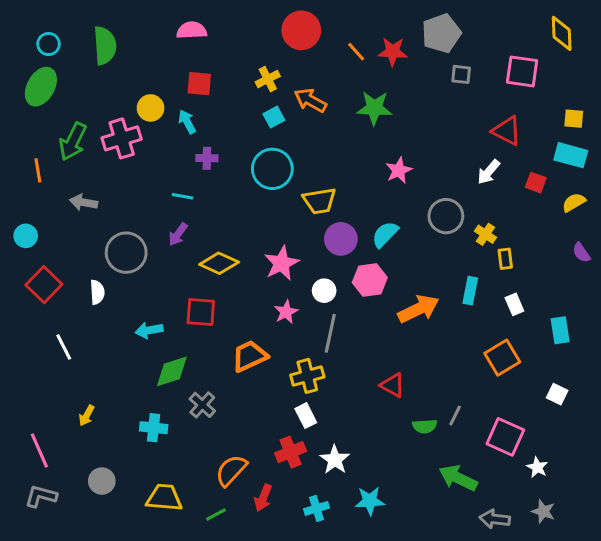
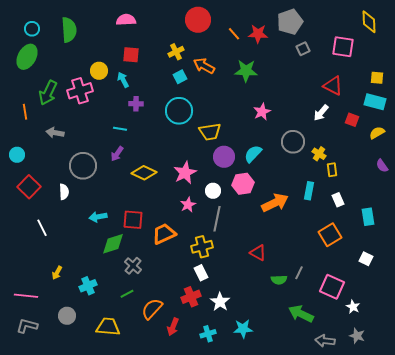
gray square: (461, 74) -> (303, 49), turned -32
red square: (201, 312) -> (133, 220), moved
cyan cross: (154, 428) -> (88, 286), moved, turned -30
pink line: (39, 451) -> (26, 296), turned -60
green line: (216, 514) -> (127, 294), moved

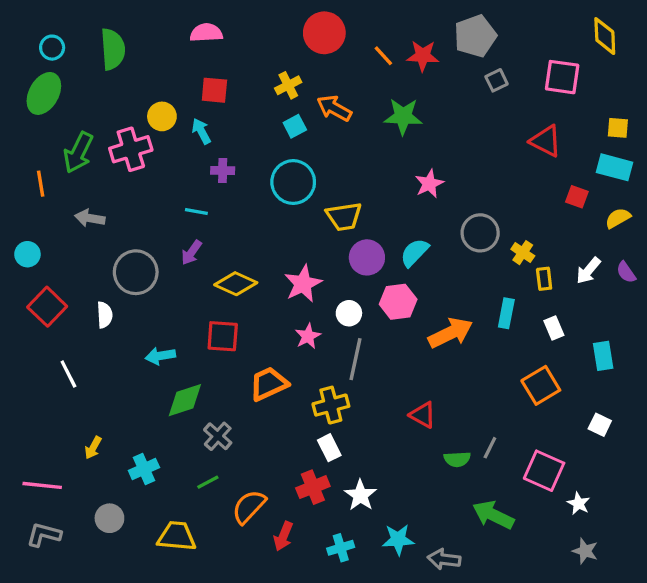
white arrow: (321, 113) -> (588, 271), moved
red square: (133, 220) -> (223, 336), moved
gray arrow: (325, 341) -> (444, 559), moved

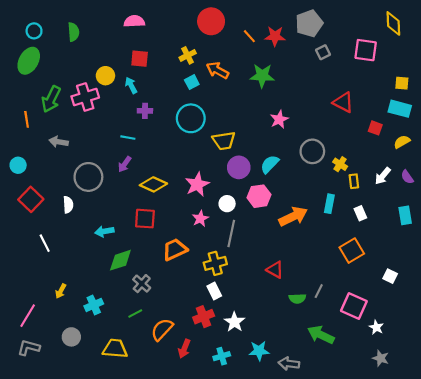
green semicircle: (113, 49) -> (73, 32), size x0.7
red triangle: (546, 141) -> (343, 102), moved
cyan rectangle: (603, 356) -> (405, 215), moved
pink line: (42, 485) -> (28, 316), turned -65

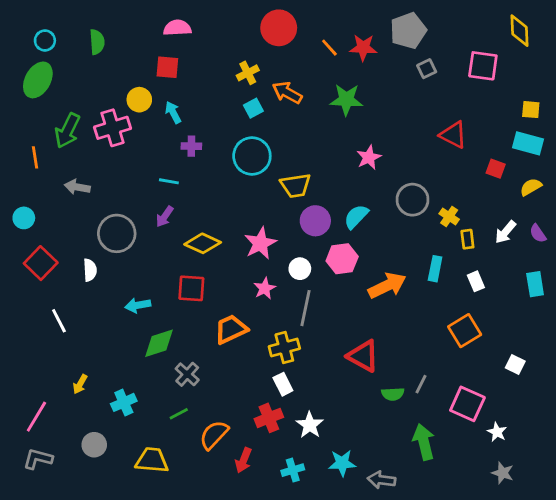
red square: (140, 59) -> (167, 67), moved
red triangle: (275, 270) -> (363, 356), size x1.4
green arrow: (321, 335) -> (424, 442), turned 50

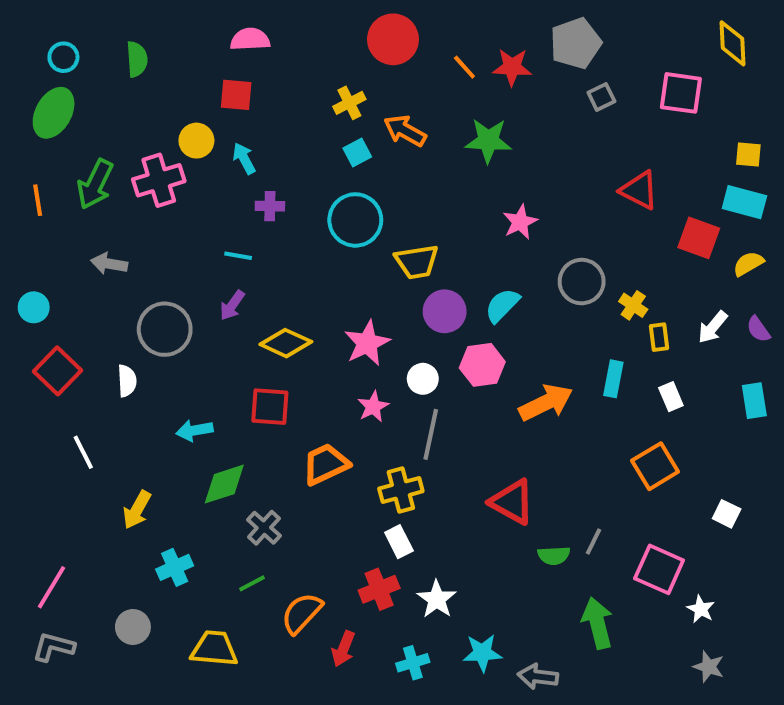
orange line: (35, 157) -> (38, 200), moved
red square: (496, 169) -> (699, 238), size x1.5
yellow arrow: (80, 384) -> (137, 510), moved, size x1.4

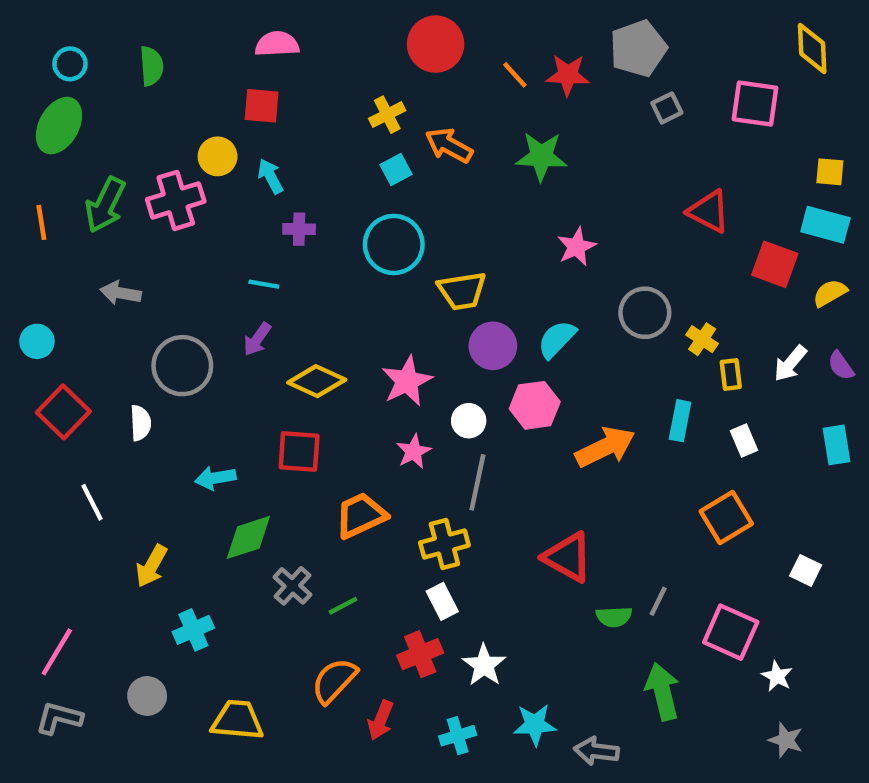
green line: (252, 583) -> (343, 606), moved

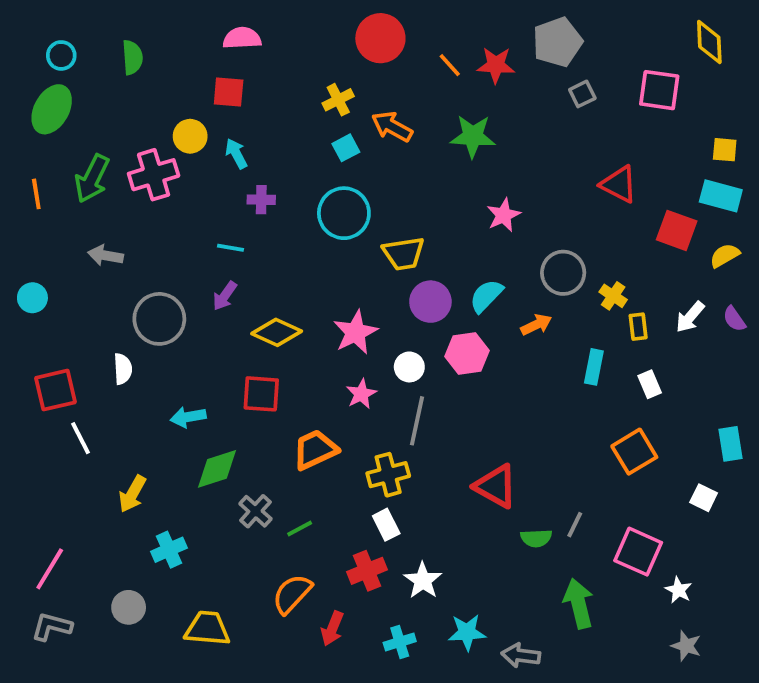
red square: (63, 412) -> (55, 390), moved, turned 33
cyan rectangle: (836, 445) -> (730, 444), moved
orange arrow: (605, 447) -> (536, 325), moved, size x0.6

